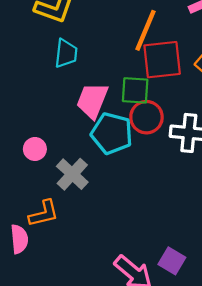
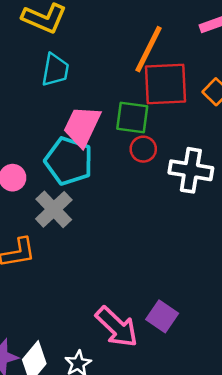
red circle: (146, 117) -> (143, 149), size x0.7
cyan pentagon: (112, 133) -> (69, 161), moved

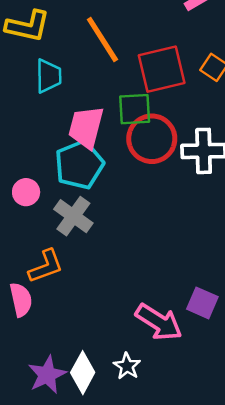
orange line: (149, 49) -> (102, 40), moved, turned -48
red circle: (143, 149) -> (152, 139), size x1.8
cyan pentagon: (69, 161) -> (79, 165), turned -30

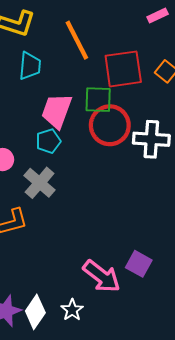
cyan pentagon: (79, 165) -> (48, 141), size x0.6

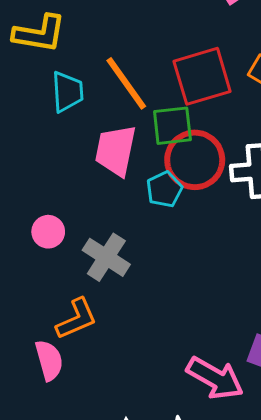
orange line: (77, 40) -> (126, 83), moved
cyan pentagon: (48, 141) -> (164, 189), moved

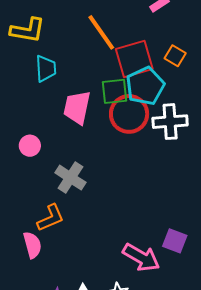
orange line: (126, 83) -> (101, 32), moved
cyan pentagon: (164, 189) -> (145, 86), moved, size x1.6
pink circle: (48, 232) -> (30, 146), moved

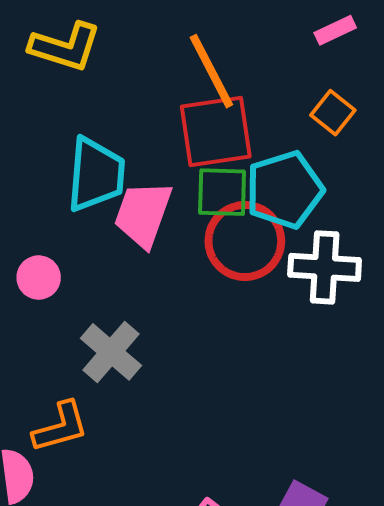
orange square: (175, 56) -> (333, 113), moved
red square: (134, 59) -> (216, 132), moved
cyan trapezoid: (46, 69) -> (96, 174), moved, size x1.4

